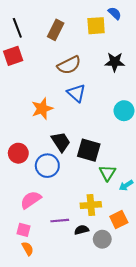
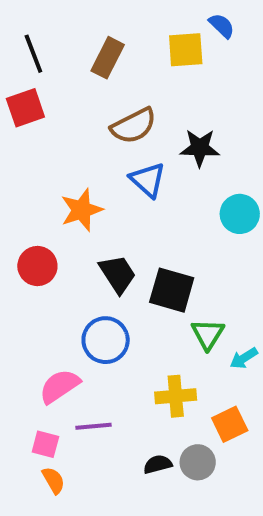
black star: (115, 62) -> (200, 148), moved
red circle: (18, 153) -> (37, 266), moved
blue circle: (47, 166) -> (106, 340), moved
purple line: (60, 221) -> (94, 426), moved
black semicircle: (82, 230) -> (158, 464), moved

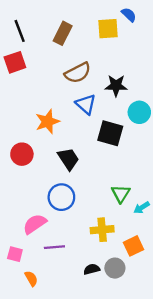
cyan circle: (240, 214) -> (139, 112), moved
black square: (172, 290) -> (110, 133), moved
pink square: (45, 444) -> (15, 254), moved

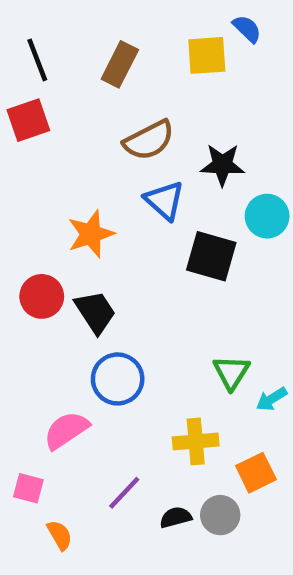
black trapezoid: (68, 159) -> (95, 312), moved
purple line: (54, 247) -> (124, 493), moved, turned -42

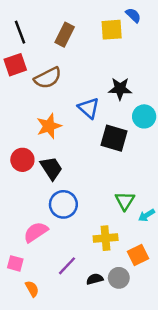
brown semicircle: (149, 140) -> (48, 78), moved

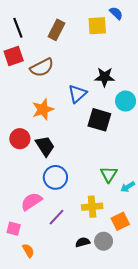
blue triangle: (89, 108) -> (77, 94), turned 36
purple line: (67, 266) -> (56, 217), moved

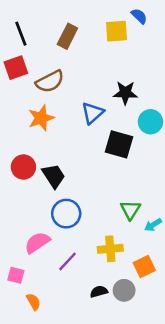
orange star: (43, 109) -> (41, 118), moved

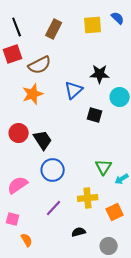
blue semicircle: (139, 16) -> (118, 18), moved
black square: (119, 144) -> (95, 115), size x0.7
pink semicircle: (37, 243) -> (18, 185), moved
gray circle: (124, 290) -> (109, 246), moved

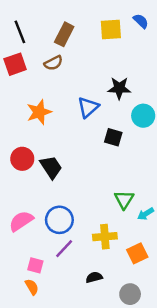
brown semicircle: (40, 65) -> (53, 63), moved, size x0.7
blue circle: (53, 170) -> (59, 220), moved
pink square: (13, 219) -> (35, 265), moved

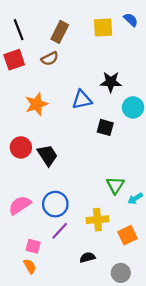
blue triangle: (88, 107) -> (82, 100), turned 30

